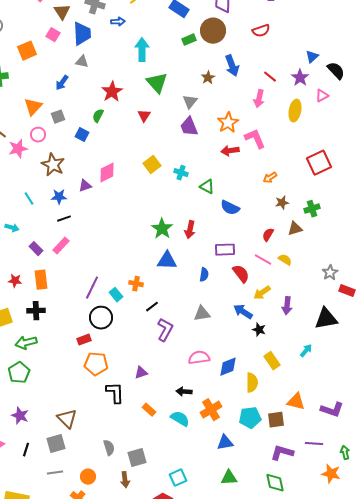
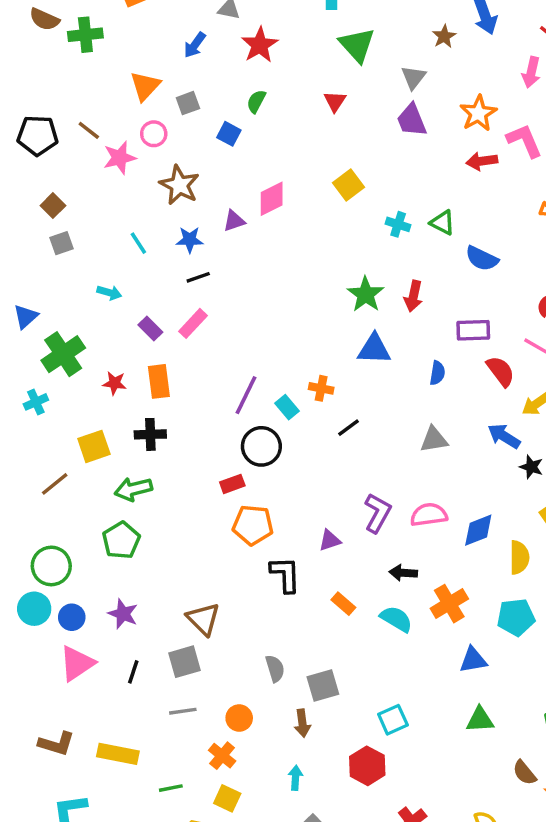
red star: (112, 92) -> (260, 45), moved
cyan cross: (181, 173) -> (398, 224), moved
purple L-shape: (165, 330) -> (378, 513), moved

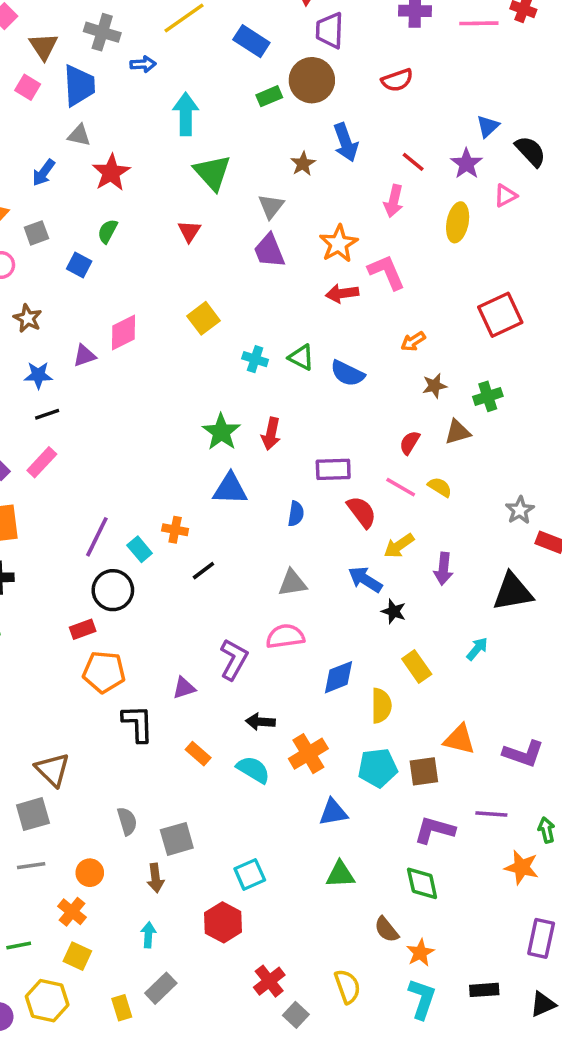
brown star: (179, 185) -> (28, 318), size x0.7
blue semicircle: (482, 258) -> (347, 373), moved
pink semicircle: (429, 515) -> (285, 636), moved

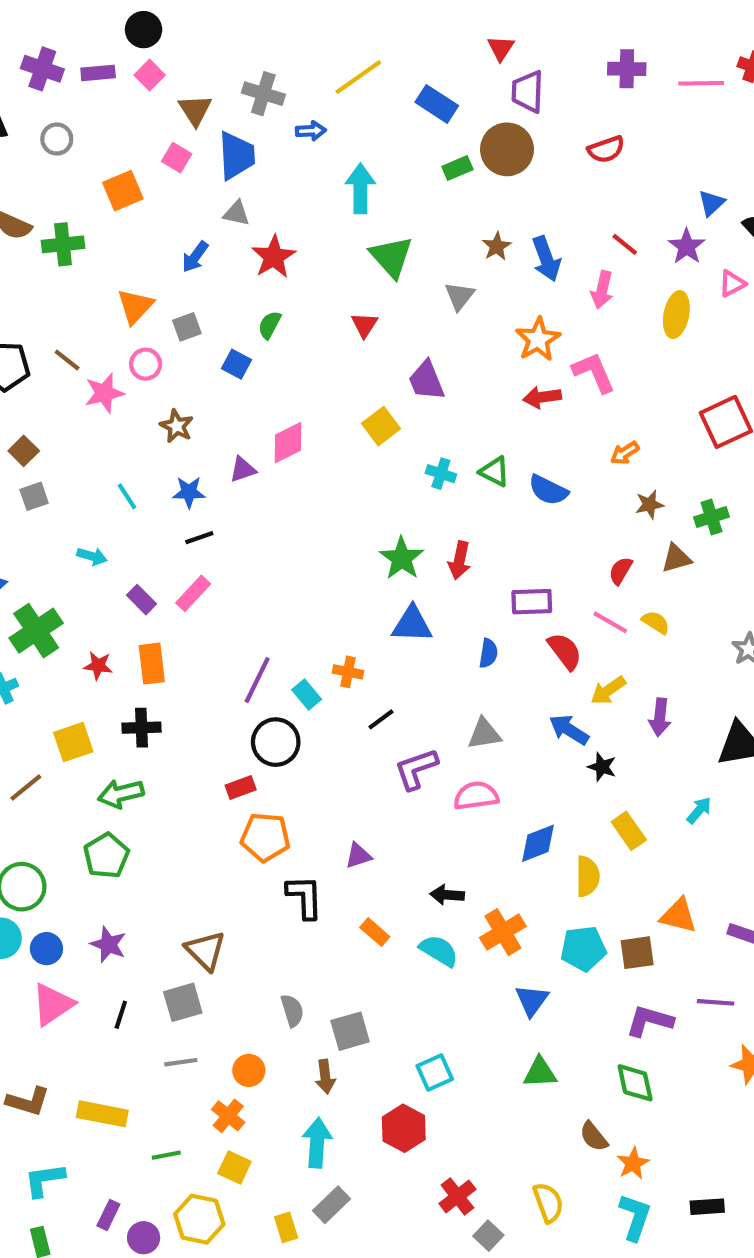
blue arrow: (346, 142) -> (546, 259), moved
purple trapezoid: (269, 251) -> (426, 381), moved
purple L-shape: (234, 659) -> (416, 769), moved, turned -138
blue triangle: (333, 812) -> (532, 1000), turned -44
cyan arrow: (148, 935) -> (317, 1143), size x1.6

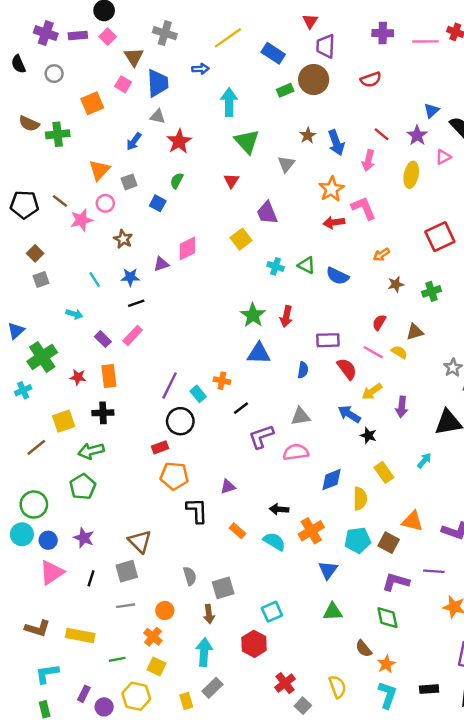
gray cross: (263, 94) -> (165, 33), moved
brown triangle: (676, 558) -> (415, 332), moved
brown square: (637, 953) -> (389, 543), turned 36

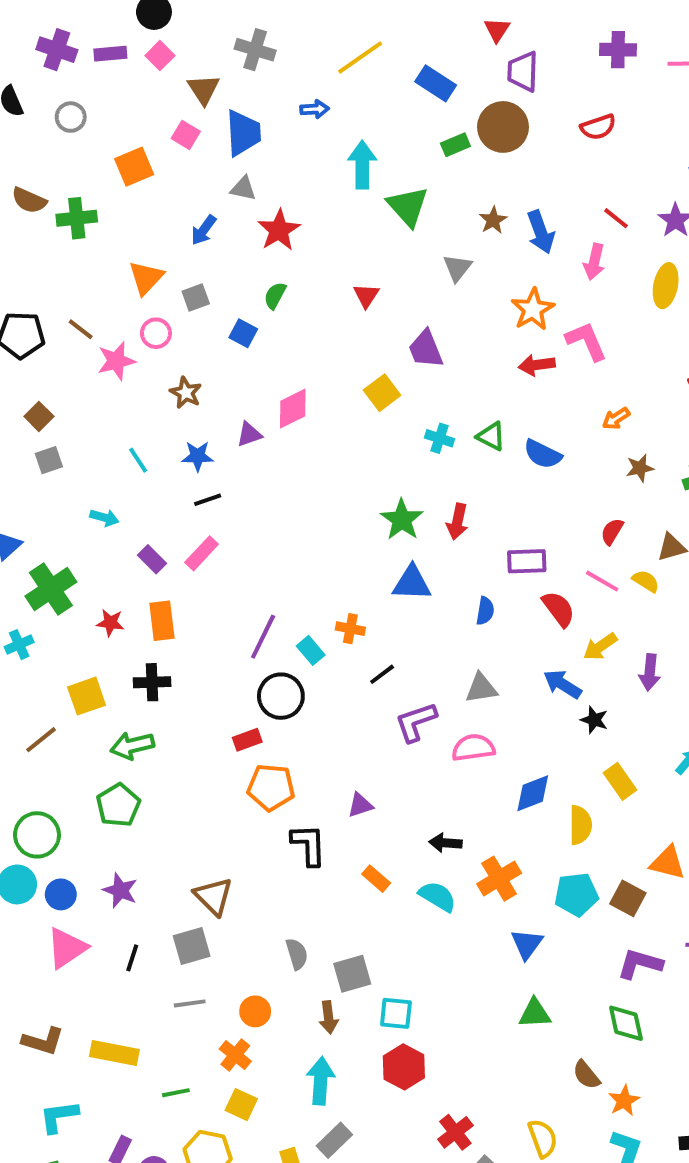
green triangle: (247, 141) -> (408, 206), moved
cyan square: (272, 612) -> (396, 1013), moved, turned 30

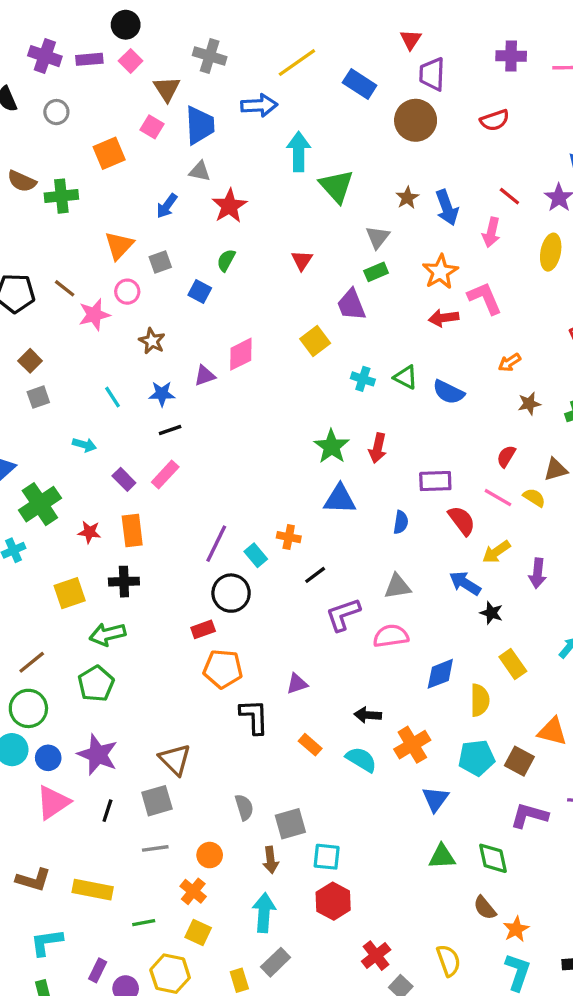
blue arrow: (315, 109) -> (259, 105), size x1.5
green rectangle: (455, 145) -> (376, 272), moved
brown line: (41, 740) -> (32, 662), moved
purple star: (120, 890) -> (98, 755), size x1.4
green diamond: (626, 1023) -> (493, 858), moved

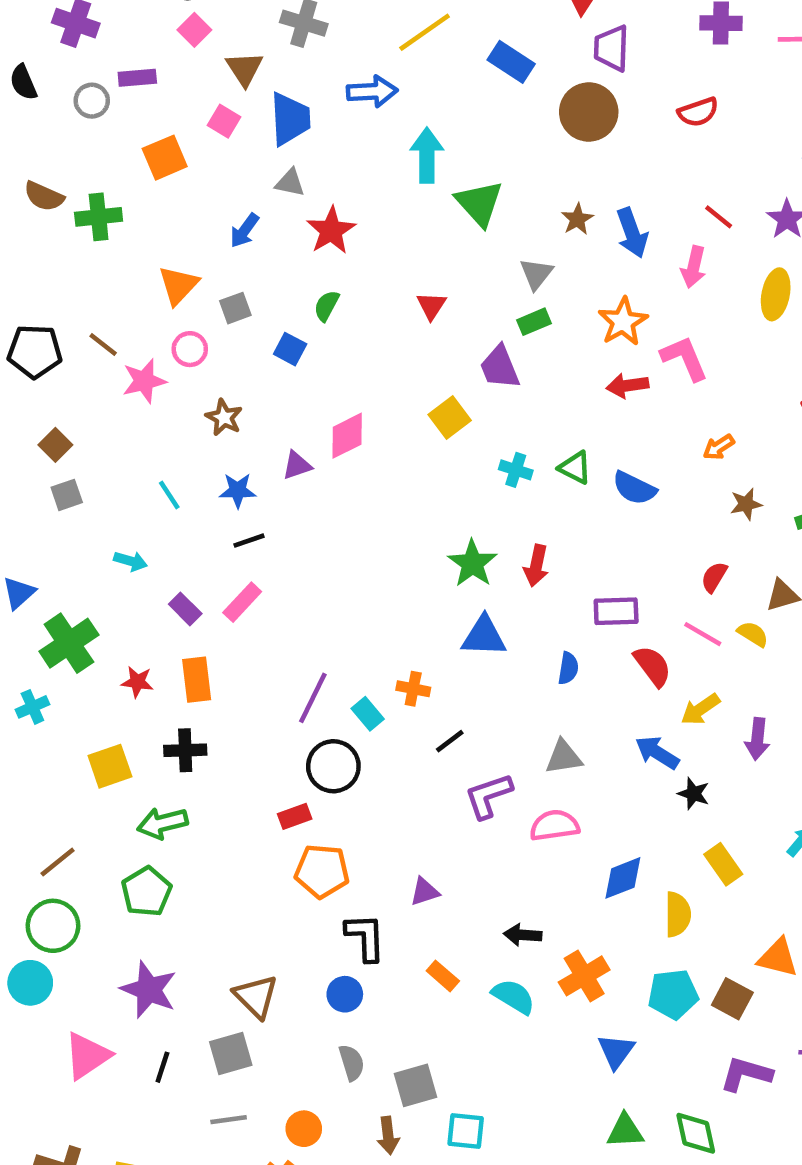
purple rectangle: (89, 59) -> (137, 78), moved
blue circle: (48, 758) -> (345, 994), moved

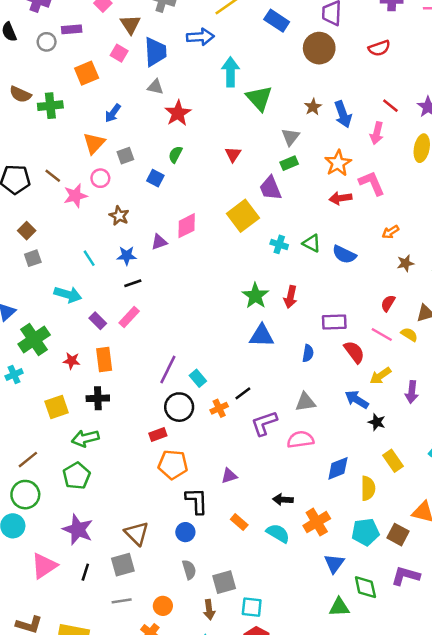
blue arrow: (244, 231) -> (113, 113), moved
yellow square: (450, 417) -> (243, 216), size x1.4
cyan arrow: (131, 561) -> (68, 294), size x1.5
orange cross: (413, 689) -> (219, 408), moved, turned -36
green diamond: (696, 1133) -> (365, 587), moved

